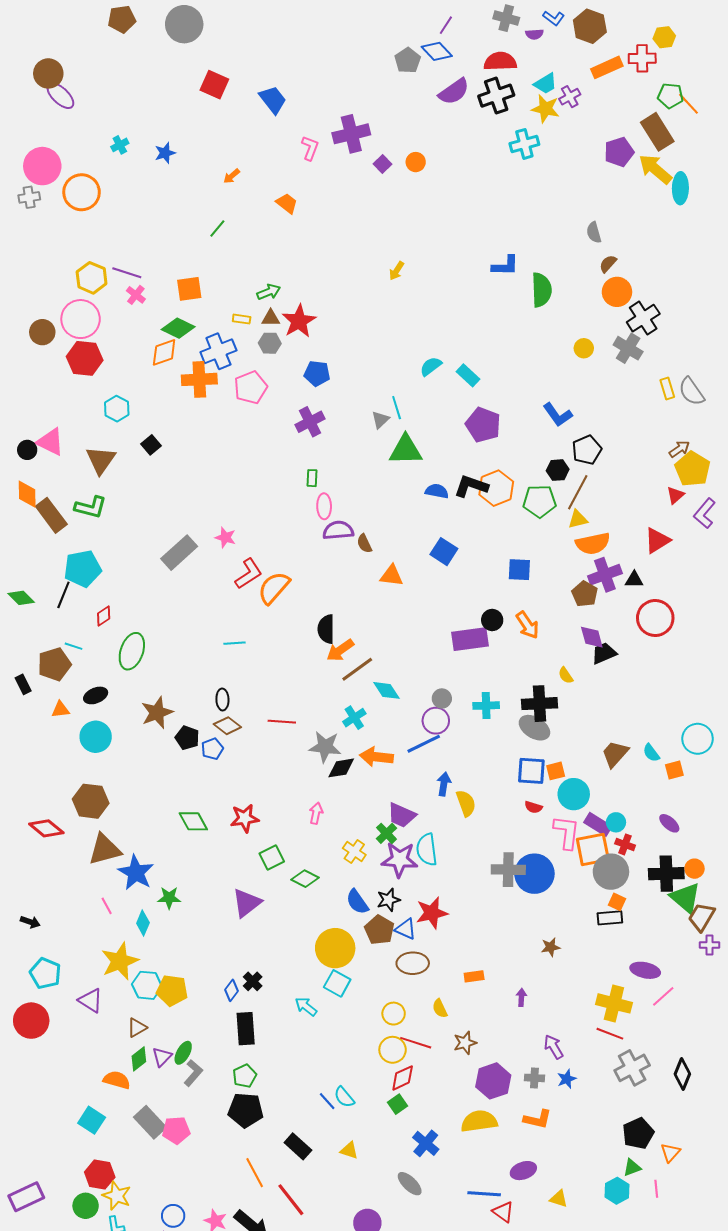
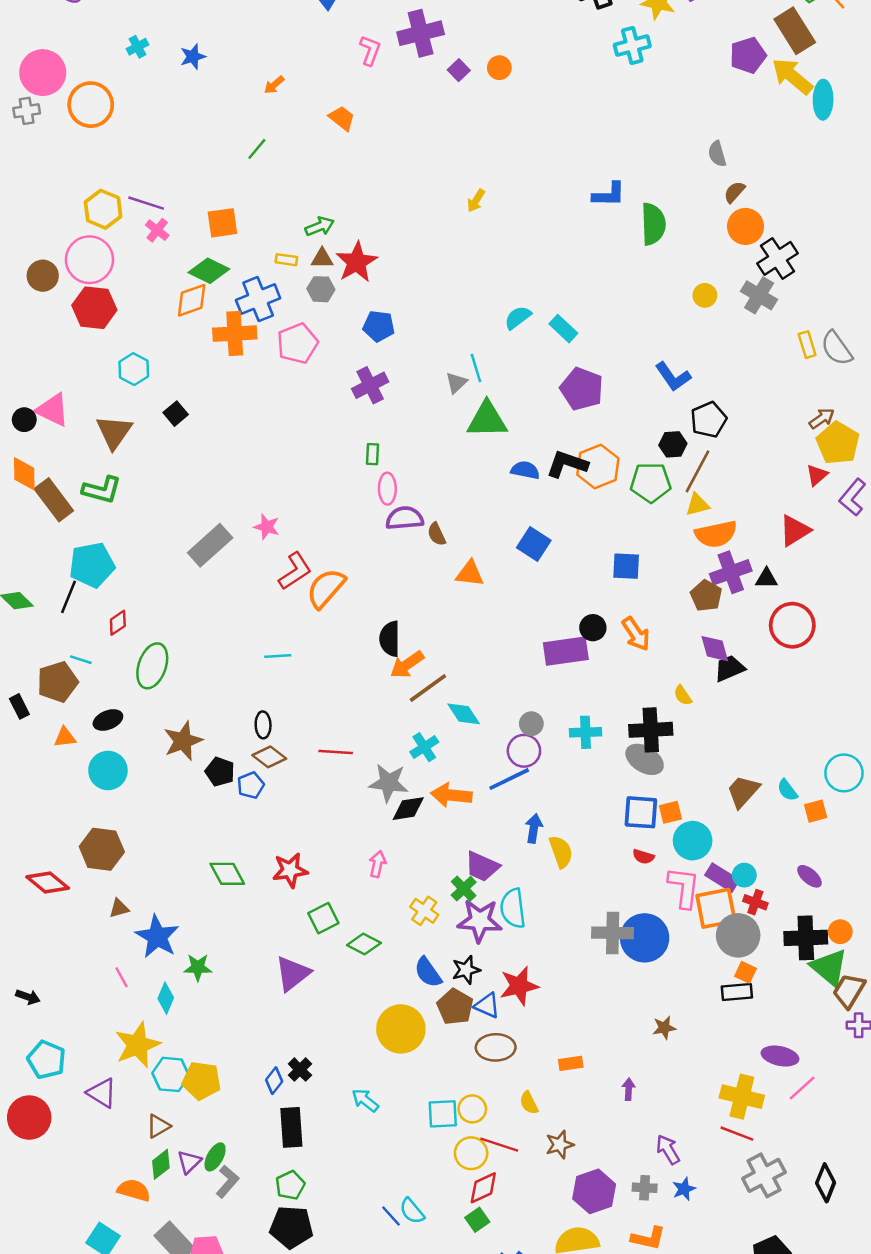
brown triangle: (105, 849) -> (119, 908), size x0.5
cyan square: (337, 983) -> (443, 1114), moved, turned -32

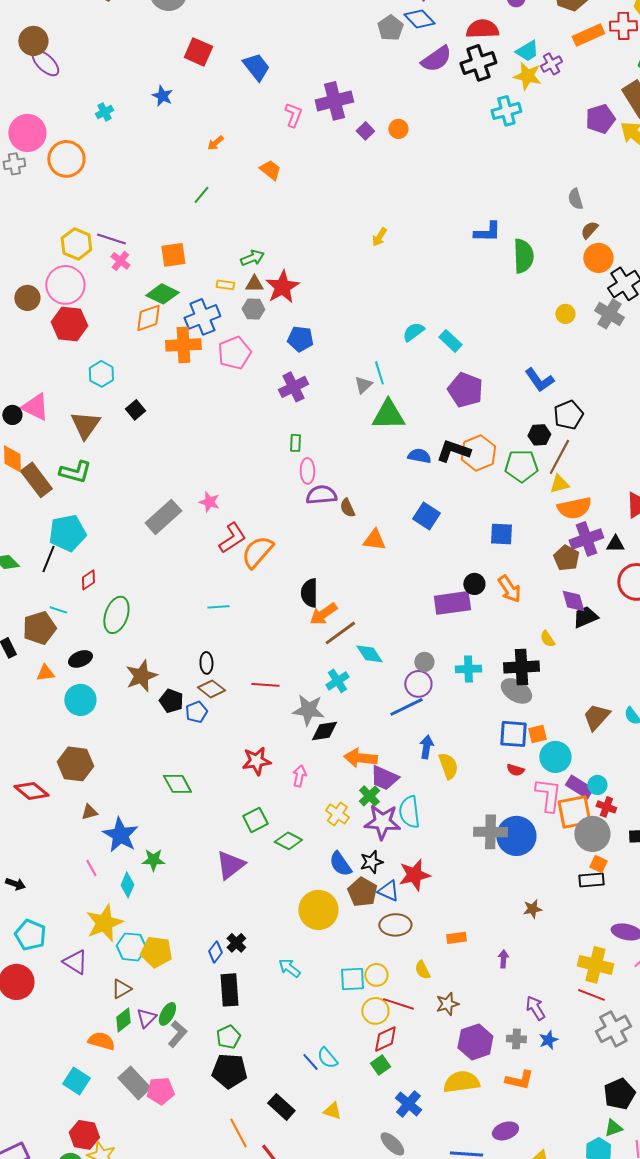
blue star: (193, 57) -> (162, 96), moved, turned -30
orange arrow: (451, 795) -> (360, 758), moved
red star: (290, 870) -> (256, 761), moved

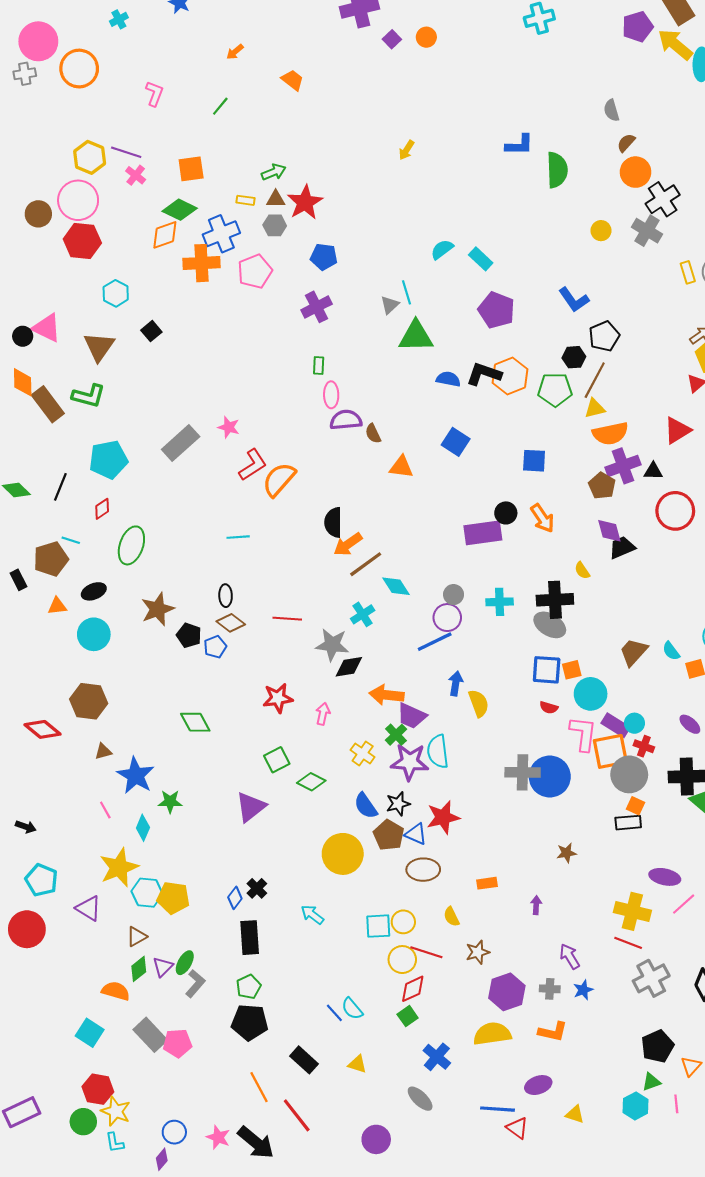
pink L-shape: (293, 115) -> (154, 94), moved
cyan pentagon: (67, 533) -> (108, 460), moved

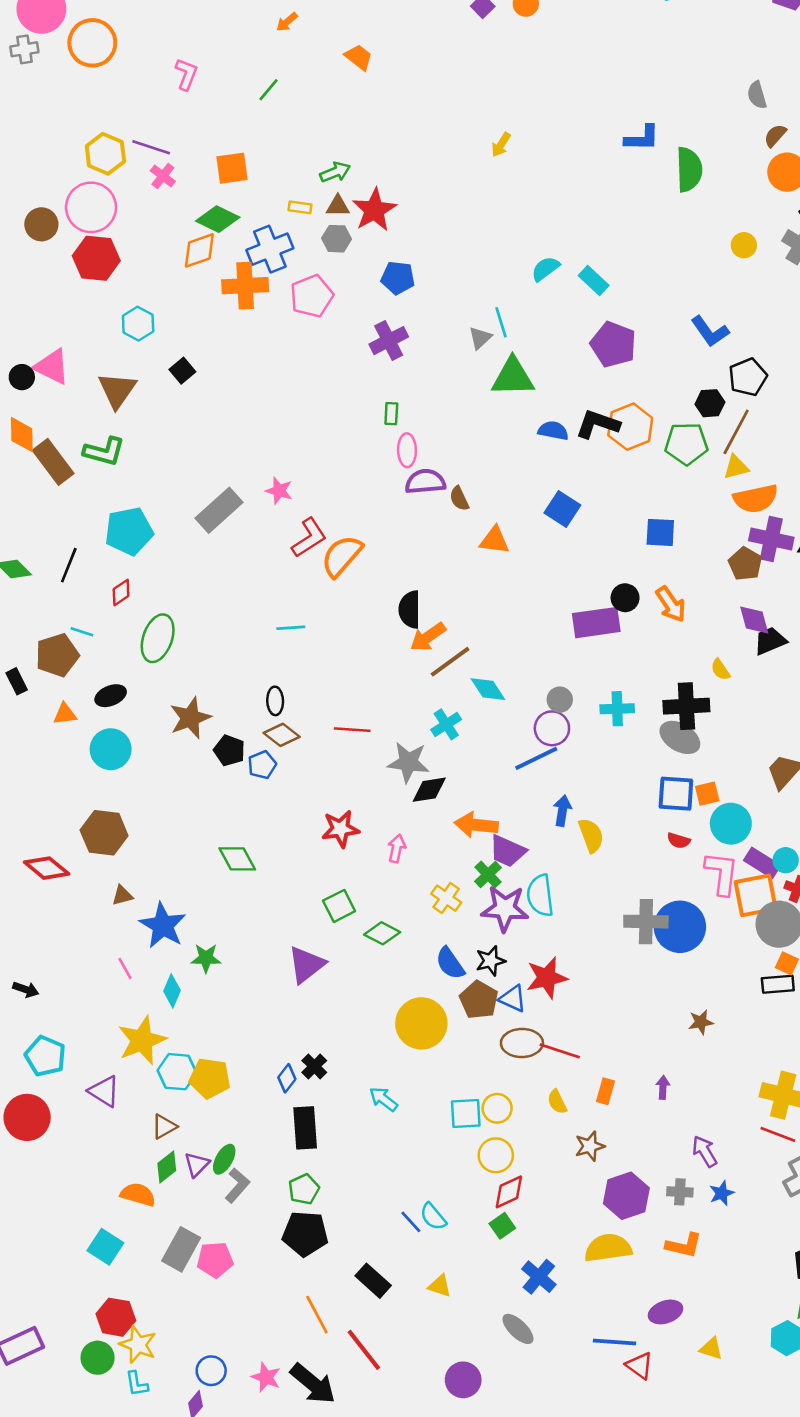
purple cross: (623, 466) -> (771, 539), turned 32
orange rectangle: (487, 883) -> (605, 1091), moved, turned -66
red line: (426, 952) -> (560, 1051), moved
gray rectangle: (150, 1035) -> (181, 1249), turned 72

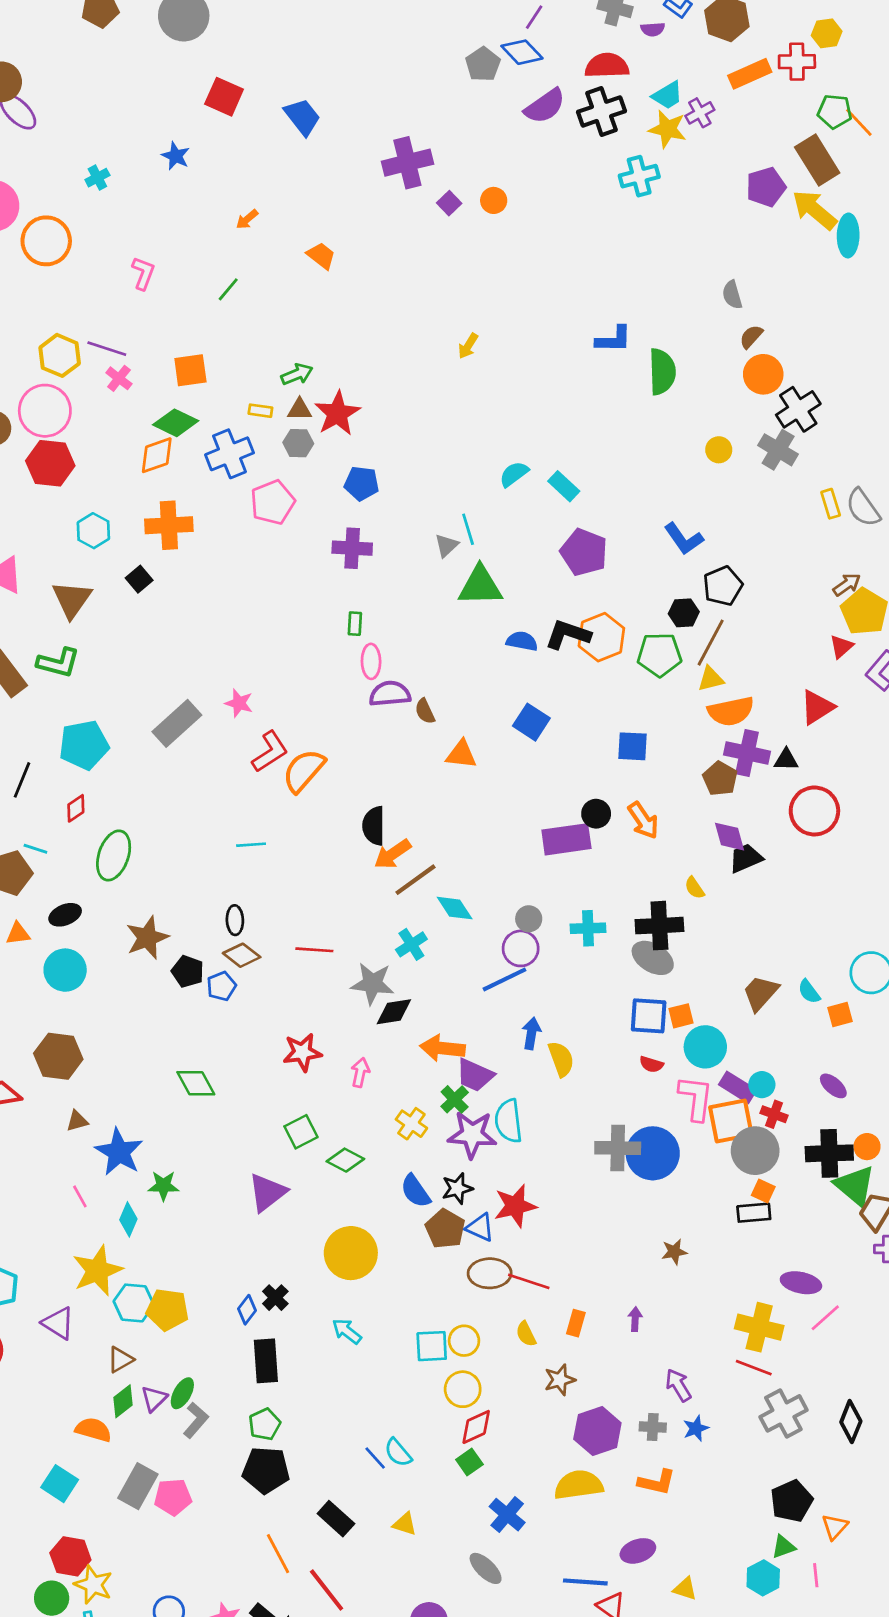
orange cross: (245, 286) -> (169, 525), moved
purple cross: (389, 341) -> (352, 548), turned 30
yellow circle: (421, 1023) -> (351, 1253), moved

